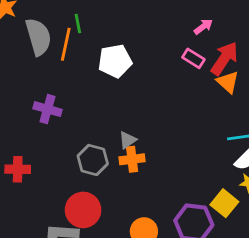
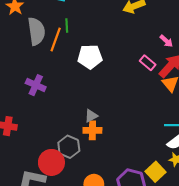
pink arrow: (203, 27) -> (166, 41), moved, turned 72
gray hexagon: (93, 160) -> (69, 147), moved

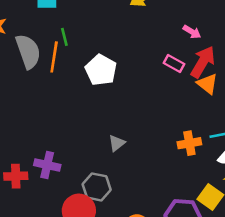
white pentagon: (90, 57) -> (101, 70), turned -30
purple cross: (36, 85) -> (47, 165), moved
orange cross: (92, 130) -> (189, 143), moved

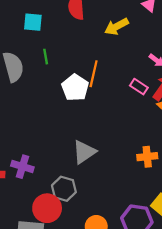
orange line: (54, 57) -> (94, 74), moved
gray triangle: (117, 143) -> (84, 152), size x1.6

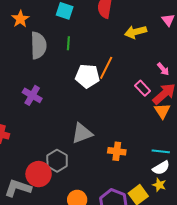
white pentagon: (75, 88) -> (87, 76), turned 30
orange cross: (147, 157) -> (117, 151), moved
purple cross: (22, 167) -> (32, 95), moved

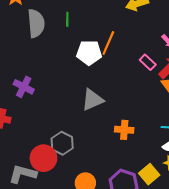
purple cross: (32, 95) -> (24, 87), moved
gray triangle: (82, 133) -> (92, 100), moved

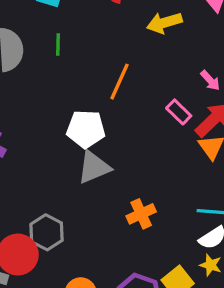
white pentagon: (89, 53) -> (86, 129), moved
orange cross: (124, 130) -> (141, 214), turned -30

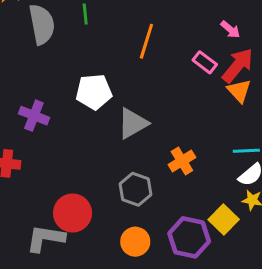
white pentagon: (86, 129) -> (94, 92), moved
gray hexagon: (47, 232) -> (135, 189), moved

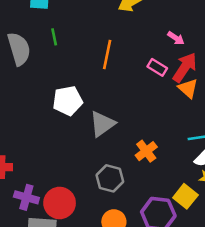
purple cross: (34, 116) -> (26, 197), moved

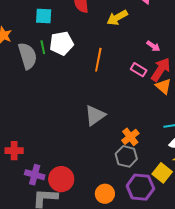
green line: (54, 37) -> (43, 47), moved
white pentagon: (68, 101) -> (62, 43), moved
gray hexagon: (110, 178) -> (126, 156), moved

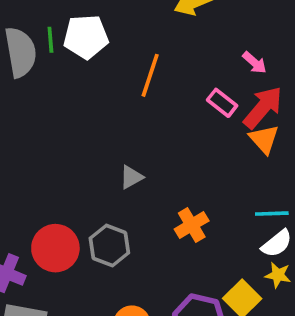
gray triangle: (95, 115) -> (131, 177), size x0.6
gray hexagon: (126, 156) -> (109, 246), moved
red circle: (61, 179) -> (55, 248), moved

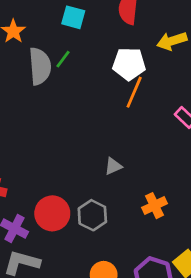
white pentagon: (86, 37) -> (129, 64), moved
green line: (50, 40) -> (63, 59), turned 36

